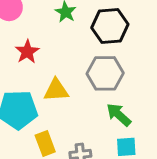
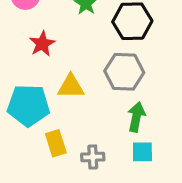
green arrow: (119, 115) -> (136, 117), turned 56

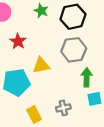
yellow rectangle: (56, 143) -> (34, 115), moved

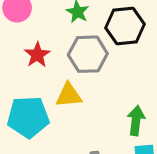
gray hexagon: (74, 50) -> (88, 54), moved

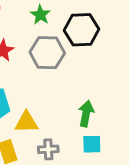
yellow triangle: (69, 95) -> (26, 122), moved

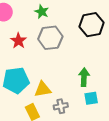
black hexagon: (82, 30) -> (92, 25), moved

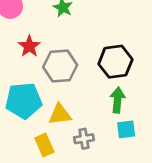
black hexagon: (92, 25) -> (115, 62), moved
gray hexagon: (50, 38) -> (60, 66), moved

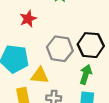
gray hexagon: (60, 66) -> (60, 49), moved

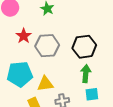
gray hexagon: (60, 49) -> (47, 46), moved

